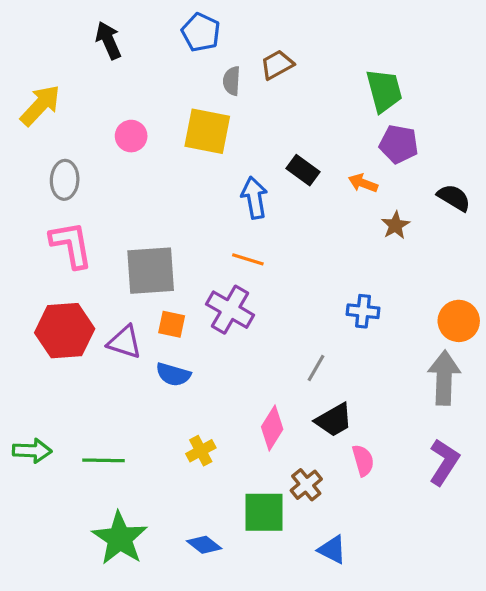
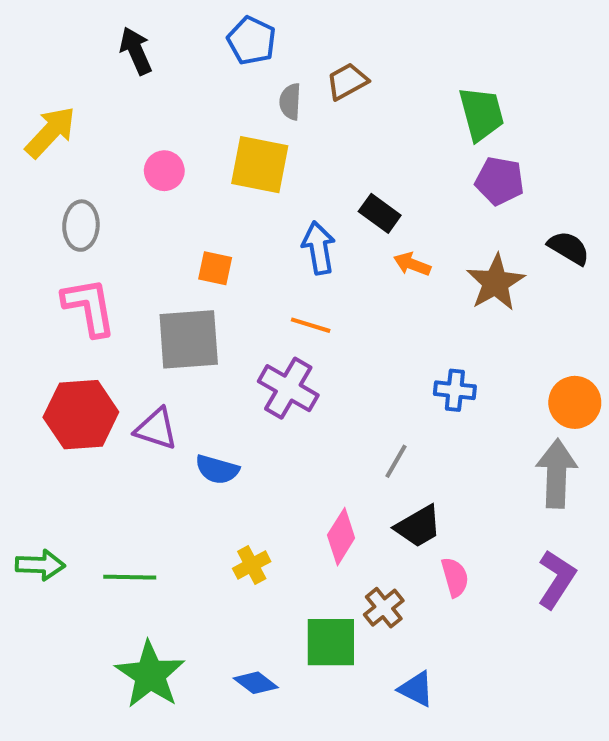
orange arrow: (363, 183) -> (412, 264), moved
brown star: (395, 225) -> (496, 282), size x1.6
orange square: (172, 324) -> (215, 268), moved

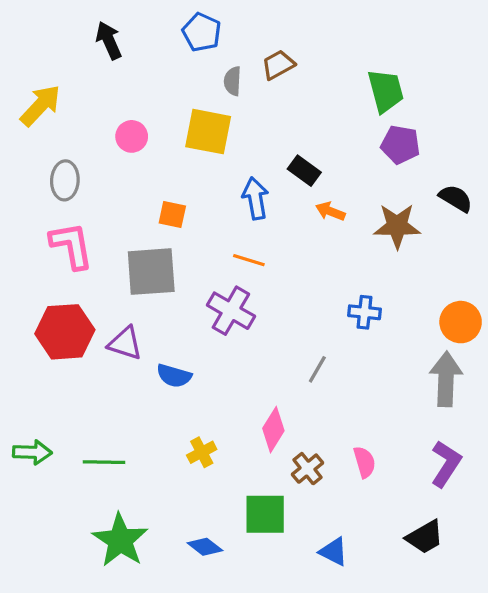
brown star: (496, 282) -> (397, 226), turned 30
black trapezoid: (418, 526) -> (425, 537), moved
brown cross: (384, 608) -> (308, 469), moved

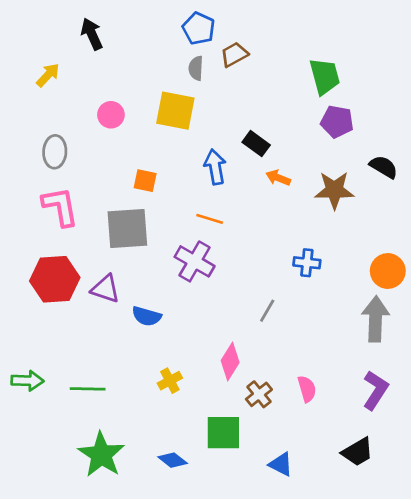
blue pentagon: (202, 32) -> (199, 28), moved
yellow arrow: (40, 105) -> (48, 75), moved, size x0.7

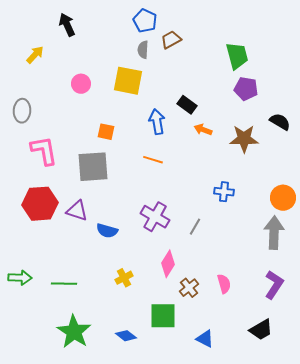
gray ellipse: (55, 152) -> (22, 111), moved
purple cross: (195, 261) -> (155, 217), moved

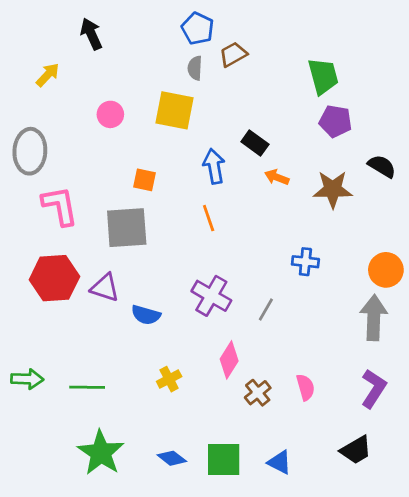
gray ellipse: (22, 111) -> (30, 151), size x1.4
orange line: (153, 160) -> (209, 218), turned 54
green square: (163, 316) -> (224, 460), moved

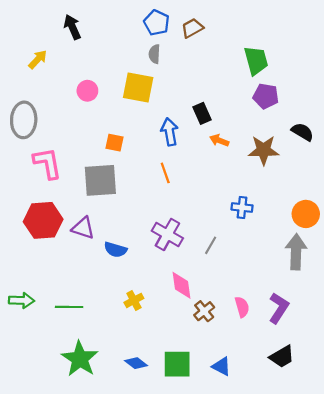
brown trapezoid: (233, 54) -> (192, 28), moved
black rectangle: (255, 143) -> (202, 113), turned 30
pink diamond: (229, 360) -> (181, 285), turned -40
purple L-shape: (374, 389) -> (279, 308), moved

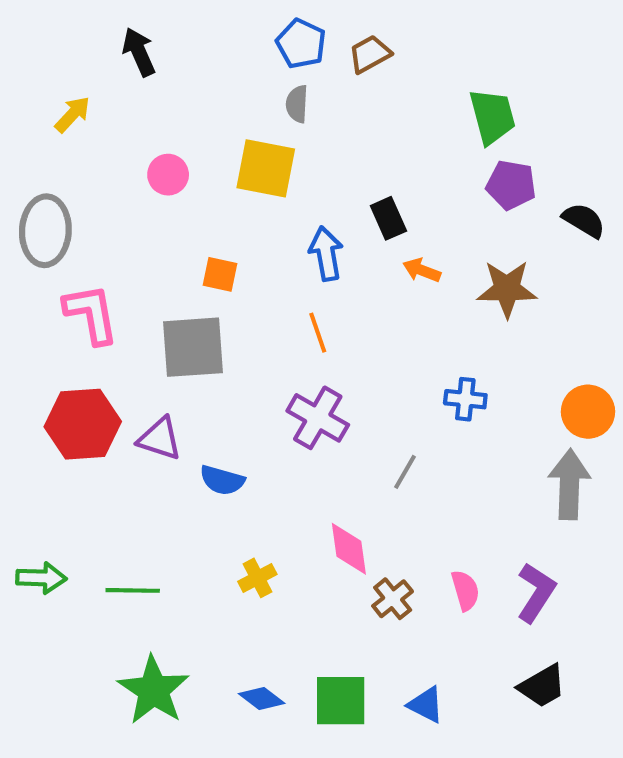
black semicircle: (303, 132) -> (584, 220), moved
purple cross: (167, 234) -> (318, 418), moved

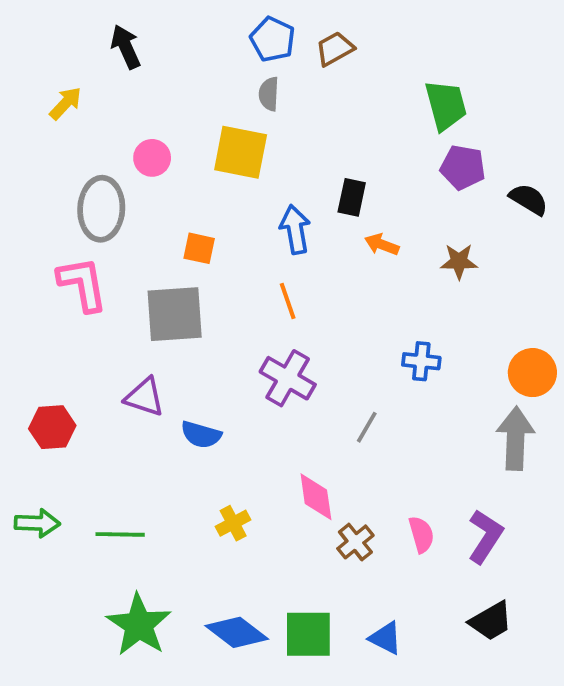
black rectangle: (388, 218) -> (352, 197), turned 36
gray ellipse: (45, 231) -> (101, 209), moved
brown star: (507, 289) -> (459, 261), size x0.7
red hexagon: (83, 424) -> (52, 427), moved, size x0.7
blue diamond: (262, 699) -> (237, 632), size x1.5

